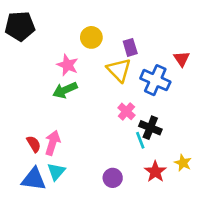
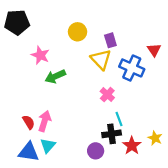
pink star: (68, 65) -> (40, 55), moved
black cross: (150, 128) -> (112, 134), moved, turned -30

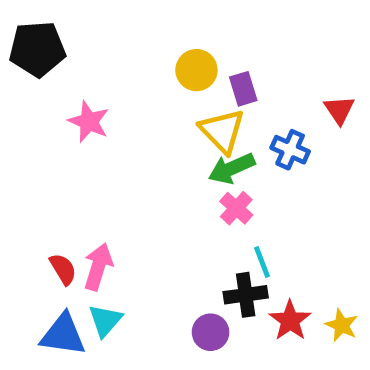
yellow circle: (78, 32) -> (196, 70), moved
blue cross: (132, 68) -> (290, 150), size x0.7
green arrow: (55, 76) -> (232, 168), moved
yellow star: (155, 138) -> (342, 325), moved

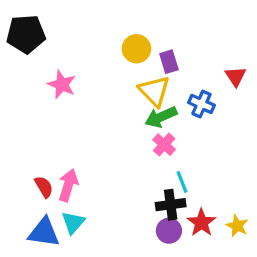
purple circle: (211, 332) -> (169, 231), moved

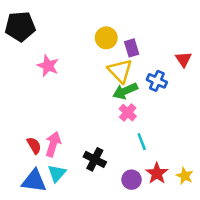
black cross: (171, 205) -> (95, 159), moved, turned 35

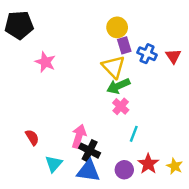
yellow circle: (106, 38) -> (117, 27), moved
blue cross: (157, 81) -> (147, 54), moved
cyan line: (142, 142) -> (134, 134), turned 42
pink arrow: (53, 144) -> (79, 136), moved
blue triangle: (34, 181) -> (88, 171), moved

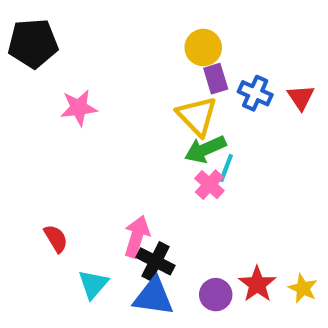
pink star: (45, 62) -> (79, 108), turned -30
cyan line: (134, 134) -> (226, 168), moved

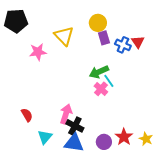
red triangle: (301, 97) -> (138, 42), moved
yellow triangle: (197, 116) -> (64, 36), moved
cyan line: (226, 168) -> (109, 81), turned -56

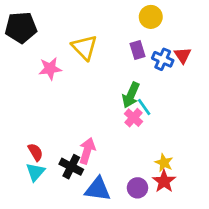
yellow circle: (98, 23) -> (151, 17), moved
green arrow: (99, 72) -> (131, 95), turned -42
black cross: (75, 126) -> (71, 167), moved
cyan triangle: (45, 137) -> (35, 172), moved
yellow star: (146, 139) -> (164, 163), moved

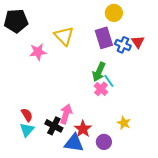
purple rectangle: (137, 50) -> (104, 38), size x1.5
red star: (164, 181) -> (83, 129), moved

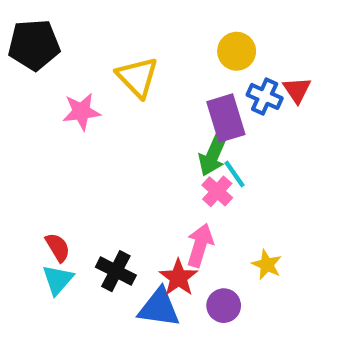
yellow circle: (114, 13) -> (237, 51), moved
purple rectangle: (104, 38) -> (226, 118), moved
pink arrow: (66, 114) -> (200, 245), moved

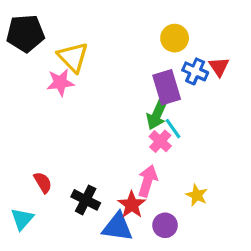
yellow triangle: (137, 77) -> (73, 57), moved
cyan triangle: (58, 280) -> (22, 219), moved

